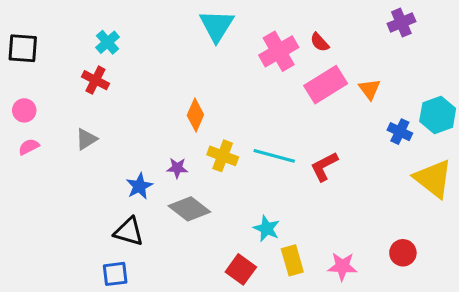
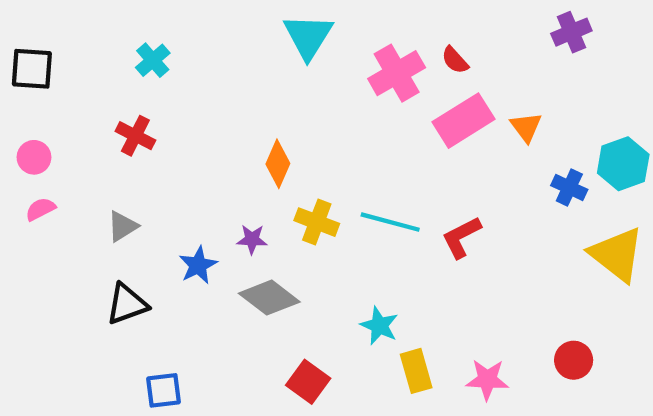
red cross: (95, 80) -> (135, 136), moved
gray triangle: (86, 139) -> (122, 226), moved
black triangle: (129, 232) -> (127, 304), moved, turned -36
red square: (241, 269) -> (308, 382), moved

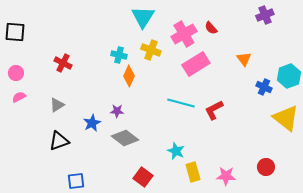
cyan cross: (153, 60) -> (119, 55), moved, turned -35
pink rectangle: (464, 121) -> (196, 64), moved
yellow cross: (317, 222) -> (151, 50), moved

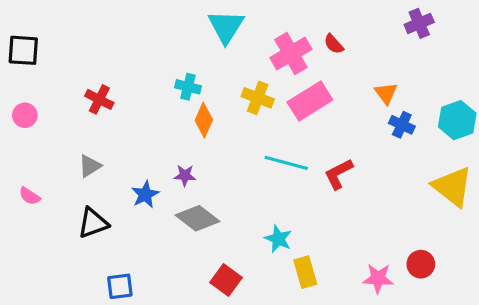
yellow cross: (151, 50) -> (258, 98), moved
blue cross: (264, 87) -> (402, 125), moved
pink semicircle: (19, 97) -> (30, 196), moved, turned -120
pink star: (226, 176) -> (378, 278), moved

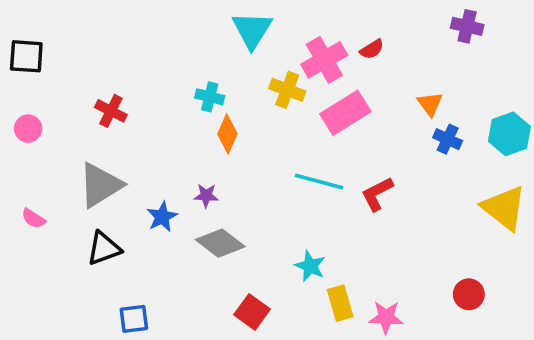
purple cross: (419, 23) -> (467, 26), turned 36
red semicircle: (334, 44) -> (372, 49), turned -80
yellow cross: (258, 98) -> (287, 90), moved
gray triangle: (90, 166) -> (100, 185), size x1.8
pink star: (378, 278) -> (386, 317), moved

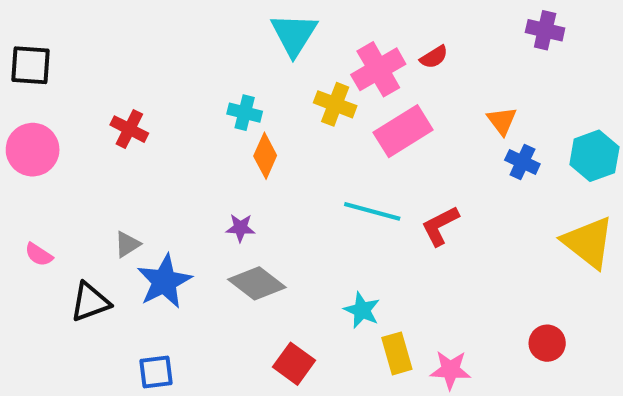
pink circle: (28, 129) -> (33, 150), size x1.6
gray triangle: (100, 185) -> (127, 244), moved, size x0.5
blue star: (162, 217) -> (164, 281), moved, size x1.5
black triangle: (104, 248) -> (90, 302), moved

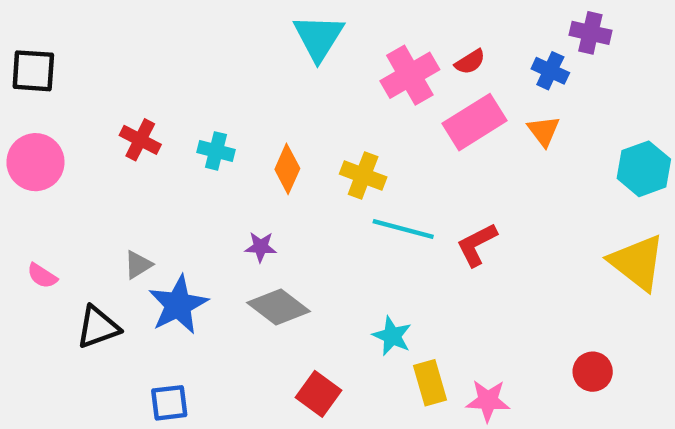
yellow cross: (335, 104) -> (363, 175), moved
cyan cross: (245, 113) -> (216, 151), moved
pink rectangle: (403, 131) -> (475, 122), moved
blue cross: (522, 162) -> (550, 71), moved

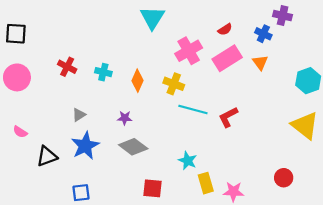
pink cross: (410, 75) -> (189, 51), moved
gray triangle: (138, 265) -> (79, 115), moved
red square: (319, 394) -> (152, 188), turned -30

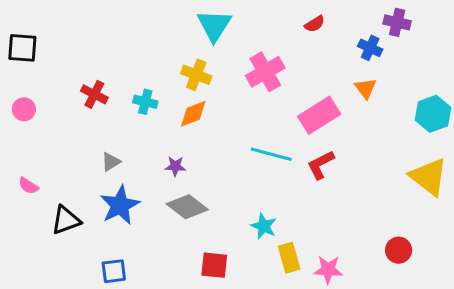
red semicircle: (225, 29) -> (315, 24), moved
pink rectangle: (227, 58) -> (319, 115), moved
pink circle: (17, 77) -> (24, 109), size x0.6
orange diamond: (137, 81) -> (193, 114), turned 45
yellow cross: (174, 84) -> (196, 75), moved

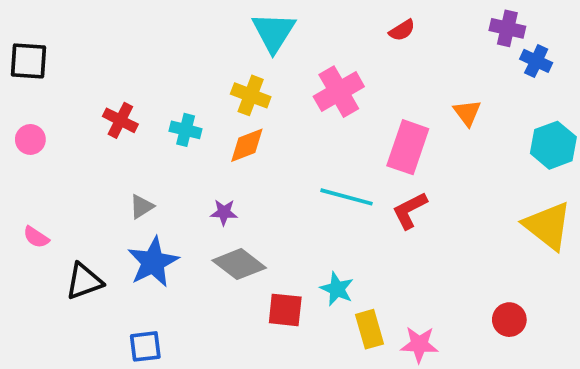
blue cross: (370, 48) -> (536, 61), moved
pink rectangle: (319, 115) -> (408, 147), turned -39
red square: (214, 265) -> (285, 310), moved

